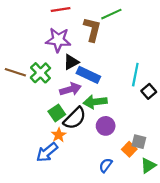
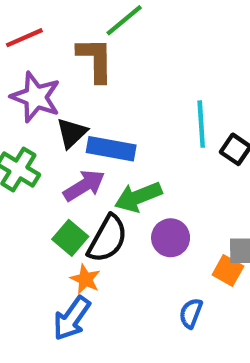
purple star: (58, 40) -> (36, 97), turned 30

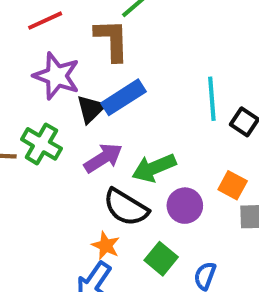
blue rectangle: (111, 149) -> (124, 97), moved, turned -42
green square: (70, 238) -> (161, 259), moved
black semicircle: (107, 239) -> (126, 207), turned 93
orange square: (228, 270) -> (233, 185), moved

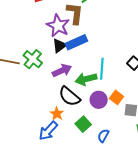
purple star: (57, 76) -> (58, 26), moved
cyan line: (212, 99) -> (102, 69), moved
orange square: (233, 185) -> (117, 97), moved

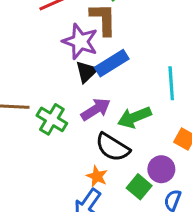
green cross: (33, 59) -> (52, 119), moved
cyan line: (102, 69) -> (171, 83), moved
purple circle: (99, 100) -> (161, 169), moved

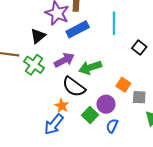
black triangle: (87, 72) -> (38, 36), moved
cyan line: (171, 83) -> (114, 23), moved

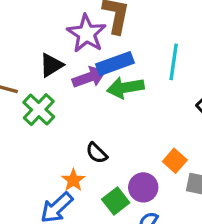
purple arrow: (64, 60) -> (89, 77), moved
green arrow: (90, 67) -> (125, 88), moved
black semicircle: (74, 87) -> (97, 153), size x0.6

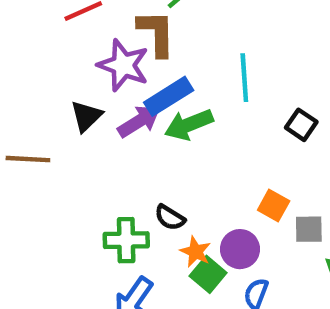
green cross: (39, 110) -> (126, 240), moved, turned -32
orange star: (73, 180) -> (195, 252), moved

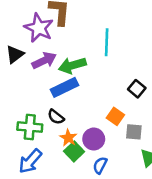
blue rectangle: (169, 96) -> (65, 87), moved
black square: (301, 125) -> (137, 89), moved

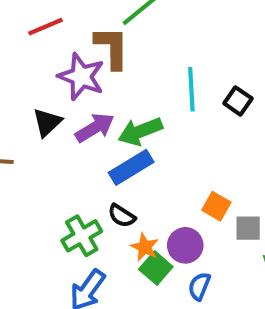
black square: (137, 89) -> (238, 101), moved
green cross: (30, 127) -> (82, 236), turned -30

